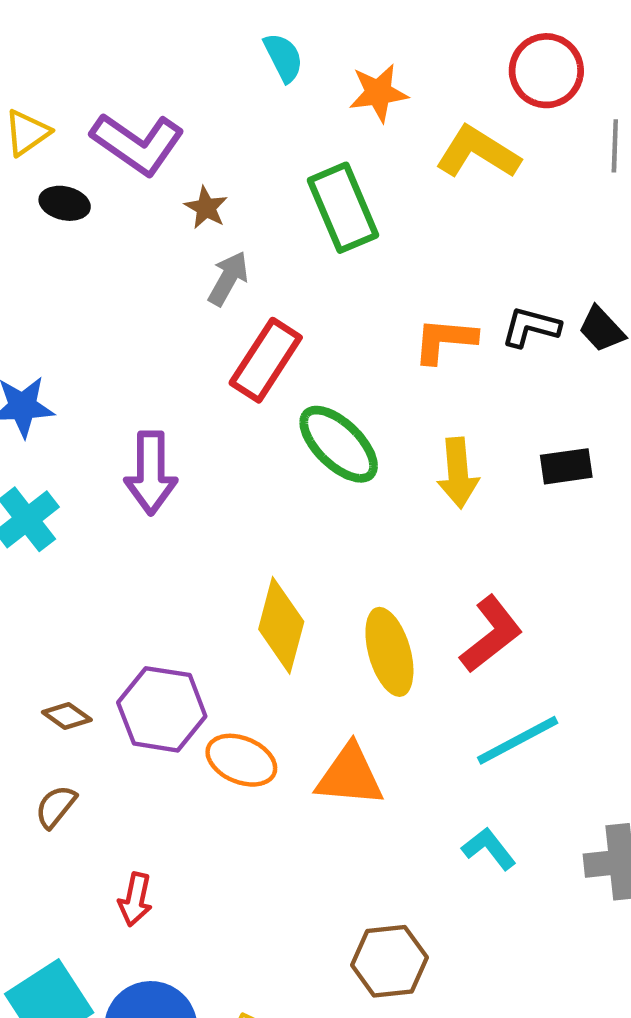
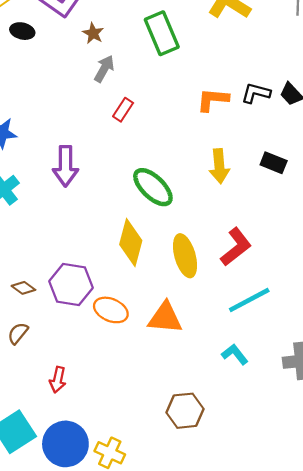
red rectangle: (266, 360) -> (123, 110), size x0.6
green ellipse: (339, 444) -> (153, 187), moved
black rectangle: (566, 466) -> (274, 163), turned 30

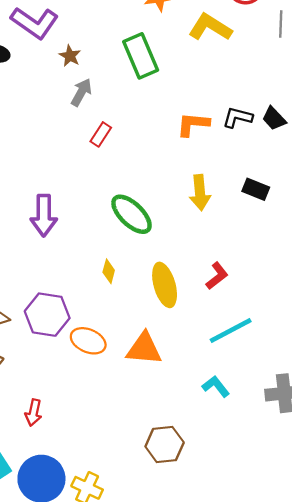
purple arrow: (65, 166) -> (44, 215), moved
yellow diamond: (131, 242) -> (109, 271), size x0.5
red L-shape: (236, 247) -> (217, 276), size x0.7

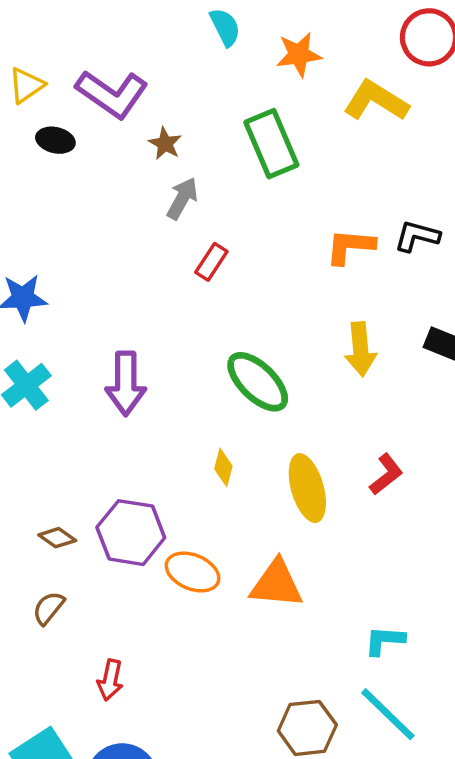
cyan line: (231, 331) -> (388, 714), moved, turned 72
cyan L-shape: (216, 386) -> (384, 641), turned -48

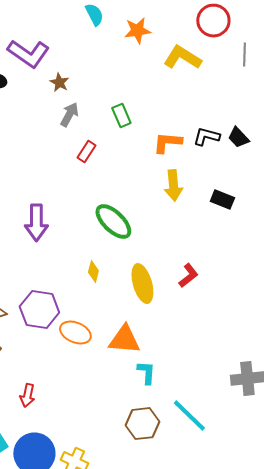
green rectangle: (271, 144) -> (121, 116), moved, size x0.6
yellow arrow: (360, 349) -> (173, 186), moved
cyan L-shape: (384, 641) -> (146, 373), moved, turned 90

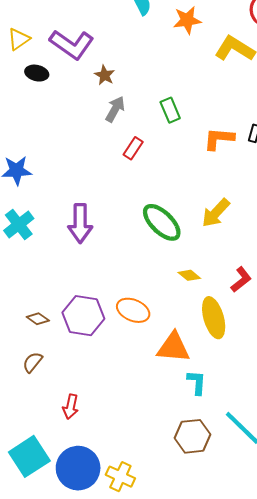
yellow arrow: (173, 186) -> (216, 213), moved, turned 48
yellow diamond: (93, 272) -> (189, 275), moved, turned -65
yellow ellipse: (142, 284) -> (214, 318), moved
orange ellipse: (75, 333) -> (133, 310), moved

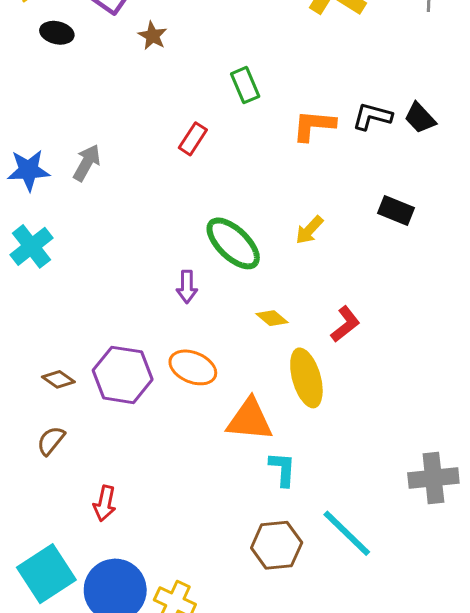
gray arrow: (115, 109) -> (87, 163), moved
yellow arrow: (216, 213) -> (309, 230), size x0.7
purple arrow: (80, 223) -> (187, 287), moved, size x0.6

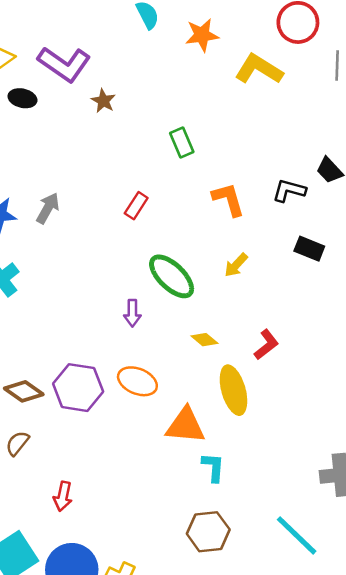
black L-shape: (372, 116) -> (289, 190), moved
orange L-shape: (314, 125) -> (228, 199), moved, turned 69
red rectangle: (193, 139) -> (136, 206), moved
brown diamond: (58, 379) -> (24, 391), size x1.4
cyan line: (347, 533) -> (297, 535), moved

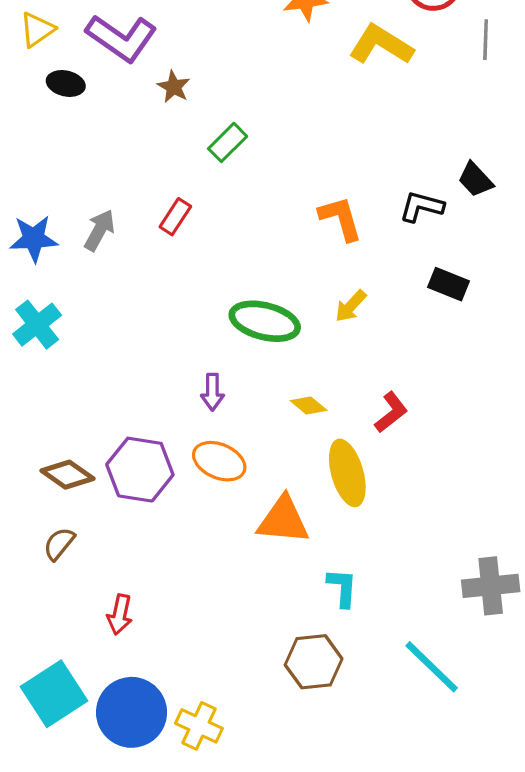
green rectangle: (182, 142) -> (228, 142), moved, turned 68
red rectangle: (136, 206) -> (175, 217), moved
green ellipse: (172, 276) -> (265, 321), turned -30
purple arrow: (132, 313) -> (212, 392), moved
cyan L-shape: (213, 467) -> (342, 588), moved

